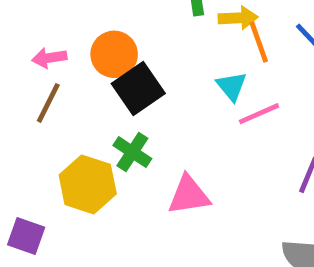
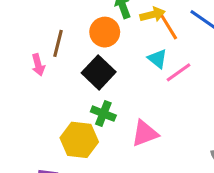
orange circle: (114, 54) -> (105, 32), moved
pink arrow: (49, 58) -> (38, 65), turned -85
brown line: (48, 103) -> (58, 43), moved

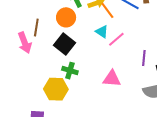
pink arrow: (38, 65) -> (25, 43), size x1.5
pink triangle: (145, 133) -> (112, 79), moved, turned 30

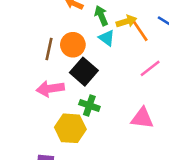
orange circle: (66, 17) -> (73, 45), moved
cyan triangle: (102, 32) -> (107, 38), moved
pink arrow: (25, 43) -> (50, 89), moved, turned 100

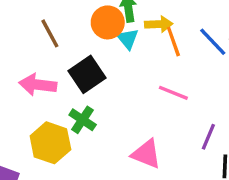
orange circle: (73, 45) -> (108, 22), moved
brown line: (49, 49) -> (50, 33), turned -55
pink line: (150, 68) -> (173, 93), turned 45

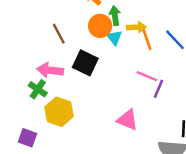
black square: (87, 74) -> (85, 63), turned -30
green cross: (83, 120) -> (38, 89), moved
purple line: (208, 137) -> (158, 89), moved

